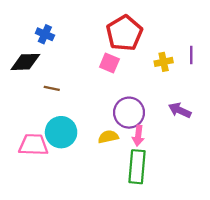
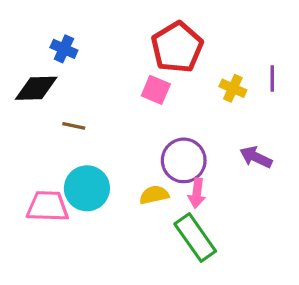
yellow cross: (164, 62) -> (233, 88), turned 36
green rectangle: (137, 167) -> (195, 238), turned -40

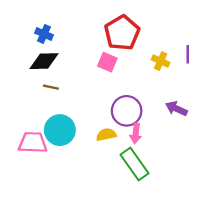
black diamond: (36, 88) -> (44, 61), moved

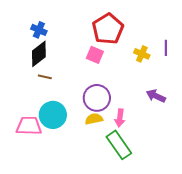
black diamond: (44, 61) -> (39, 54), turned -36
purple circle: (127, 111) -> (97, 98), moved

